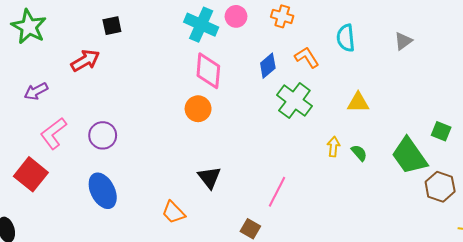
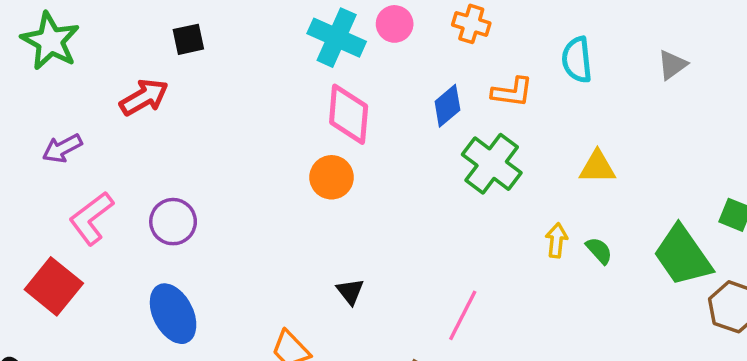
orange L-shape: (307, 57) -> (512, 92), turned 130
black triangle: (209, 177) -> (350, 291), size x0.7

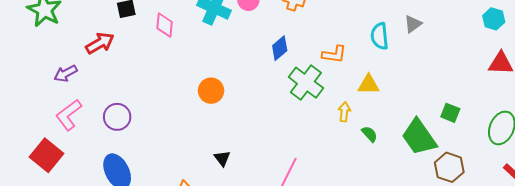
cyan semicircle: (577, 60) -> (380, 36), moved
orange L-shape: (512, 92) -> (334, 54), moved
pink diamond: (349, 114) -> (165, 25), moved, size x0.7
purple arrow: (62, 148) -> (66, 73), moved
yellow arrow: (556, 240) -> (344, 112), moved

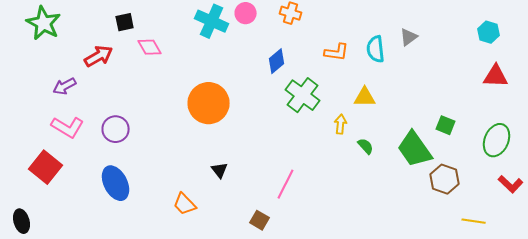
pink diamond: (165, 25) -> (150, 47), moved, turned -35
orange L-shape: (334, 54) -> (337, 52), moved
orange circle: (211, 91) -> (209, 103), size x1.6
pink L-shape: (69, 115) -> (68, 127), turned -112

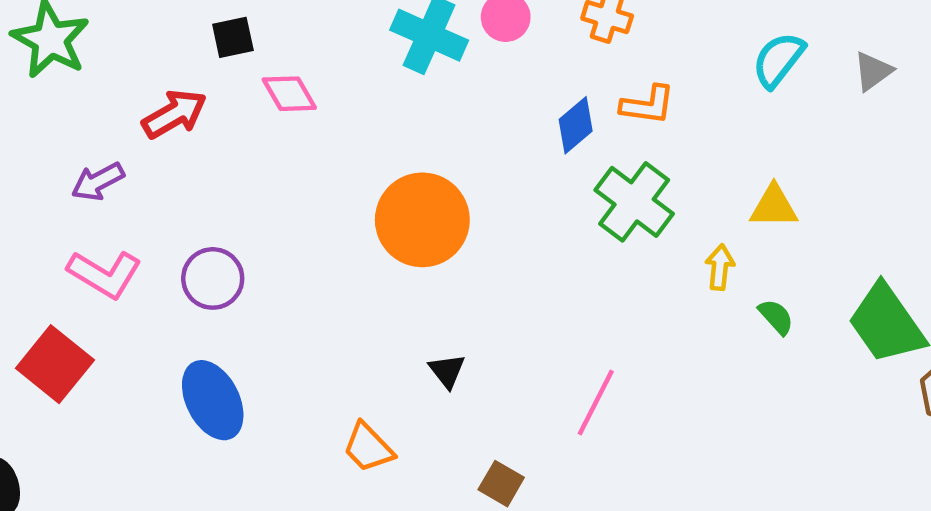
cyan semicircle: (376, 49) -> (778, 60), moved, turned 44
orange L-shape: (337, 52) -> (648, 105), moved
brown square: (260, 220) -> (501, 484), moved

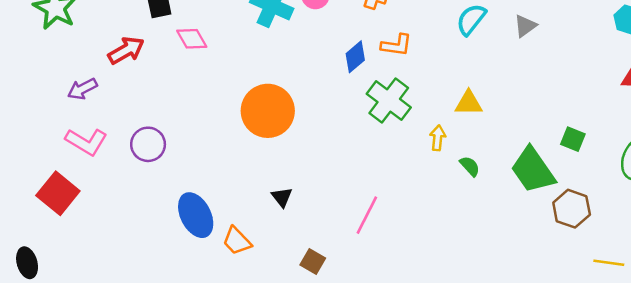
blue ellipse: (213, 400) -> (196, 215), moved

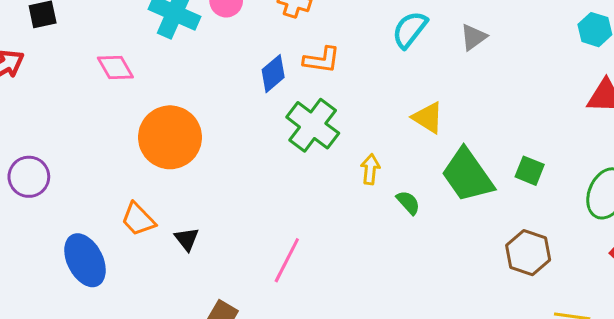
pink diamond: (192, 39) -> (115, 68), moved
yellow triangle: (469, 103) -> (428, 118), moved, turned 32
green trapezoid: (533, 170) -> (467, 175), moved
orange trapezoid: (237, 241) -> (138, 219), moved

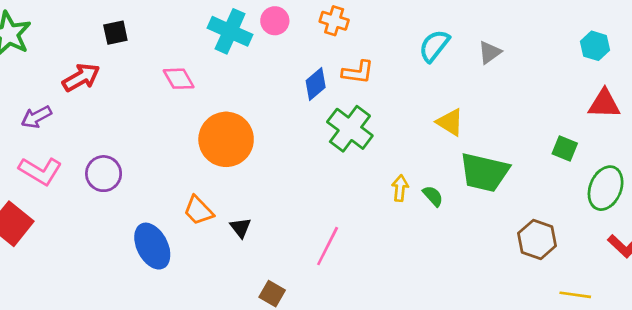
yellow arrow: (370, 169) -> (400, 188), moved
green square: (530, 171) -> (565, 149), moved
green trapezoid: (467, 175) -> (484, 172), turned -42

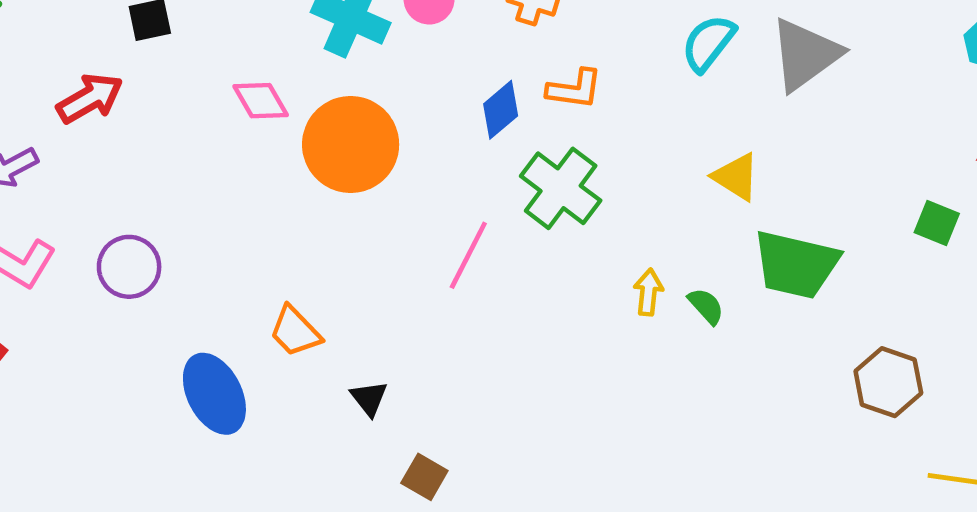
gray triangle: (490, 52) -> (805, 54), size x1.8
orange circle: (226, 139) -> (351, 144), moved
black triangle: (241, 228) -> (369, 398), moved
pink line: (328, 246) -> (468, 255), moved

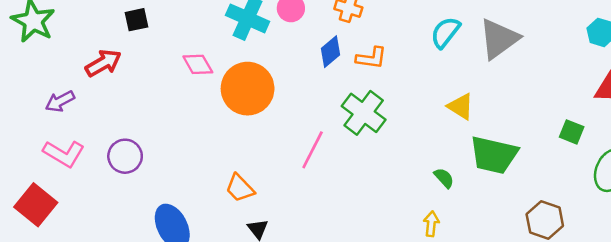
blue diamond: (501, 110) -> (330, 52), moved
yellow arrow: (648, 292) -> (431, 224), moved
orange trapezoid: (295, 331) -> (240, 188), moved

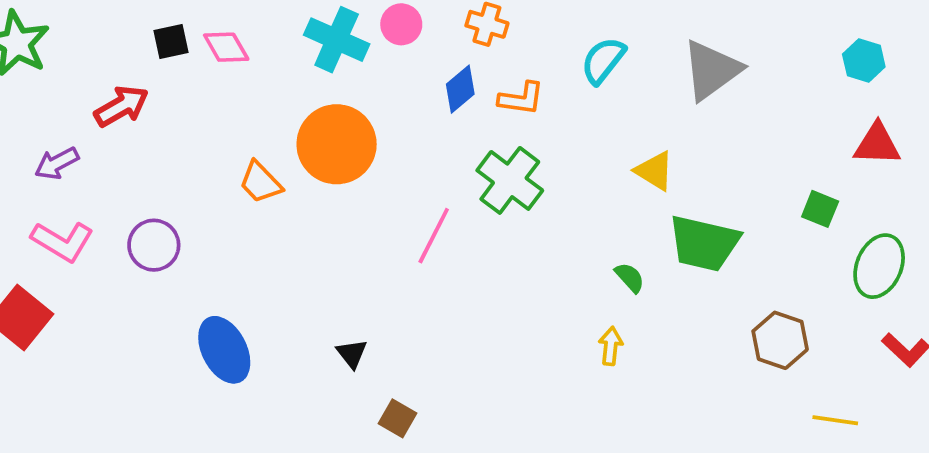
cyan semicircle: (445, 32) -> (603, 60), moved
pink diamond: (198, 64) -> (226, 47), moved
orange trapezoid: (240, 188) -> (260, 182), moved

